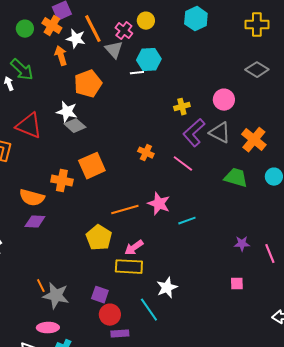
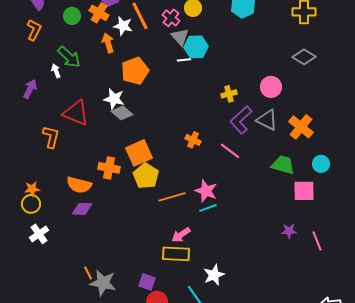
gray triangle: (114, 50) -> (180, 37), moved
cyan line: (187, 221) -> (208, 208), moved
yellow pentagon: (99, 238) -> (146, 176), moved
pink square: (237, 284) -> (304, 191), moved, size x1.6

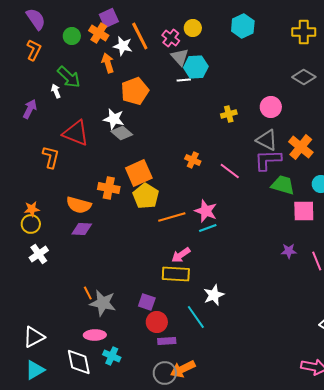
purple L-shape: (241, 120) -> (268, 160), moved, turned 40

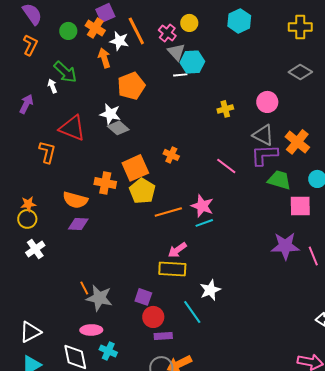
orange cross: (193, 160) -> (171, 155), moved
purple star: (289, 251) -> (285, 246), size x1.8

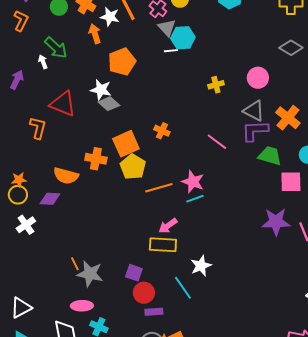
purple diamond: (78, 224) -> (50, 199), moved

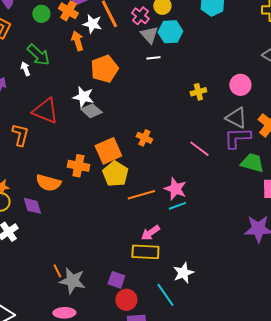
cyan hexagon: (183, 38) -> (170, 32), moved
purple diamond: (50, 199) -> (32, 206), turned 70

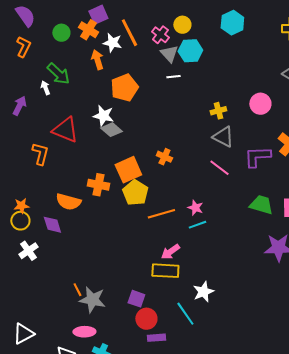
gray triangle: (236, 118) -> (223, 137), moved
green trapezoid: (252, 163) -> (261, 205), moved
pink star: (175, 189) -> (195, 208), size x0.7

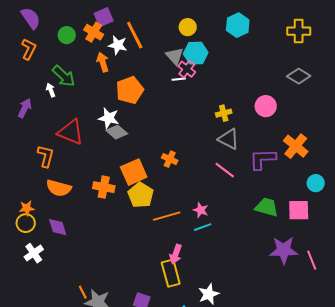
pink cross: (160, 35) -> (187, 69), moved
orange semicircle: (68, 202) -> (59, 188), moved
pink arrow: (170, 252) -> (176, 254), turned -36
yellow rectangle: (165, 271) -> (171, 273), turned 72

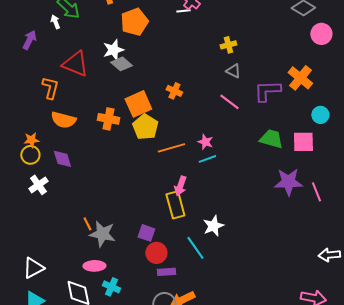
pink circle: (266, 106) -> (321, 34), moved
white star: (109, 118) -> (113, 50), turned -30
gray triangle: (229, 139) -> (233, 71), size x0.7

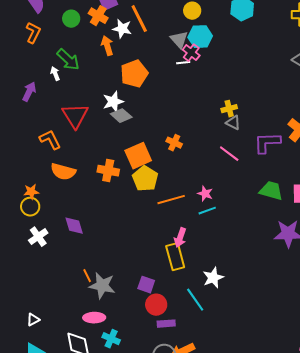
yellow cross: (228, 45) -> (229, 109), moved
red triangle: (75, 64) -> (75, 116), turned 36
orange L-shape: (50, 88) -> (50, 140), turned -40
purple diamond: (62, 159) -> (74, 226), moved
white triangle: (33, 268) -> (33, 320), size x0.6

